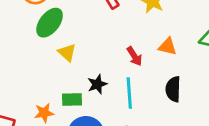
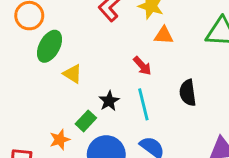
orange triangle: (168, 46) -> (164, 35), moved
green rectangle: (72, 99) -> (86, 121), turned -36

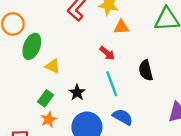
black star: (109, 101) -> (77, 92), moved
green rectangle: (86, 121) -> (46, 98), moved

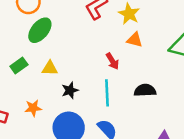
yellow triangle: (53, 66) -> (50, 68), moved, turned -42
black semicircle: (146, 70) -> (145, 90), turned 84
green rectangle: (46, 98) -> (19, 66), moved

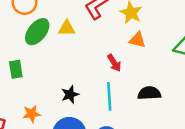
green rectangle: (19, 66) -> (16, 69), turned -63
yellow triangle: (50, 68) -> (67, 28), moved

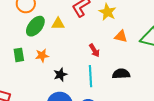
orange triangle: (137, 40) -> (121, 36), moved
orange star: (32, 114) -> (42, 56), moved

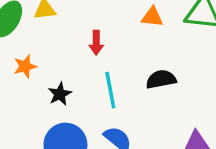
red arrow: (94, 50) -> (96, 43), moved, turned 40

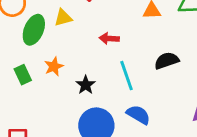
red arrow: (96, 43) -> (109, 38), turned 102

